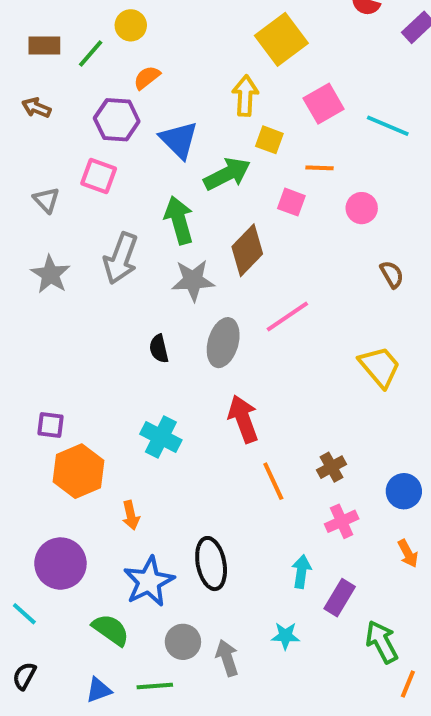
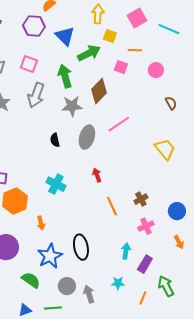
pink square: (99, 176) -> (29, 64), moved
red arrow: (243, 419) -> (97, 175), size x0.6
orange line: (408, 684) -> (143, 298), moved

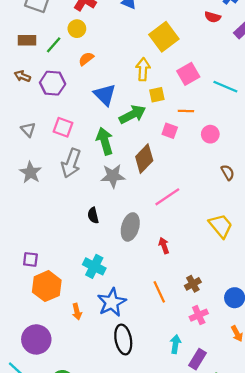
purple hexagon: (34, 26) -> (53, 83), moved
yellow square: (110, 36) -> (157, 95), turned -32
gray ellipse: (87, 137) -> (130, 227), moved
red arrow: (97, 175) -> (164, 246), moved
blue star: (50, 256) -> (112, 302), moved

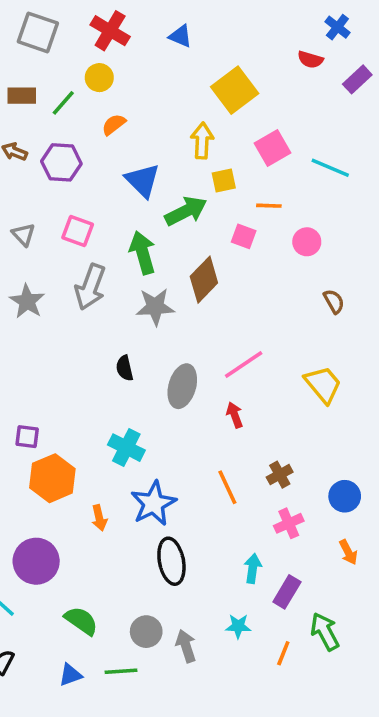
pink line: (167, 197) -> (244, 365), moved

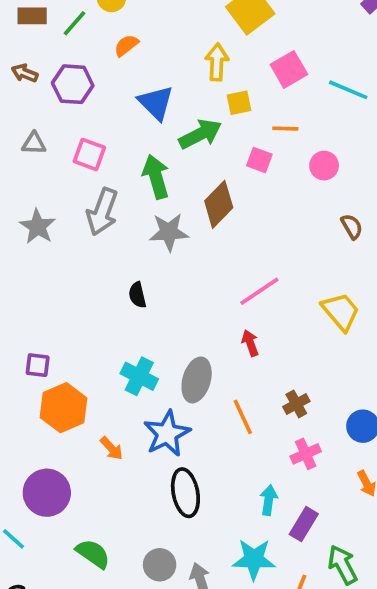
gray triangle: (23, 235) -> (34, 143), moved, turned -45
gray ellipse: (182, 386) -> (197, 380), moved
orange arrow: (99, 518) -> (112, 448), turned -30
cyan star: (238, 626) -> (254, 559), size x1.6

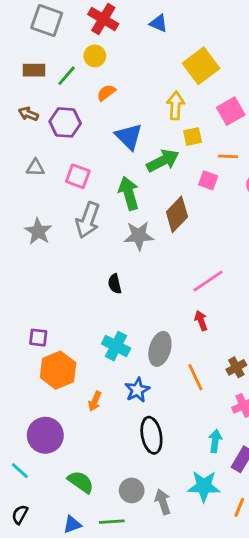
blue star: (167, 434) -> (137, 390), size x0.7
orange arrow: (112, 448) -> (95, 401), turned 66

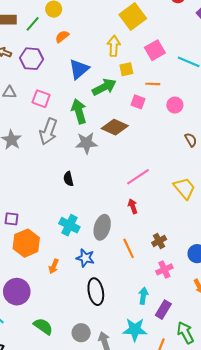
blue triangle: (129, 137) -> (79, 69), turned 35
brown diamond: (177, 214) -> (115, 127), turned 70
blue star: (137, 390) -> (85, 258), turned -30

